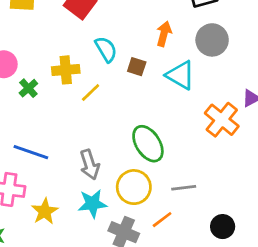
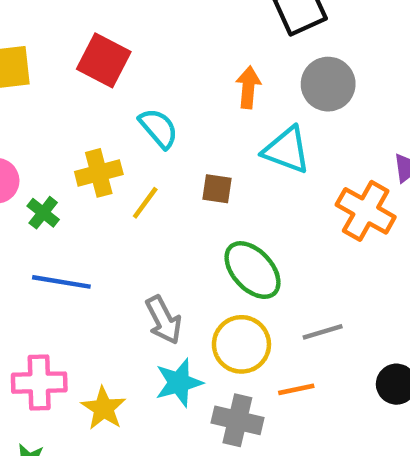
brown square: (137, 67) -> (217, 189), moved
blue line: (31, 152) -> (61, 282), moved
orange line: (162, 220) -> (296, 389), turned 35

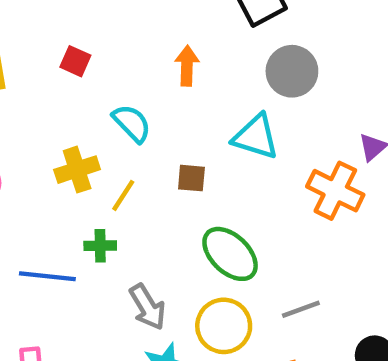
red square: (104, 60) -> (75, 61), size x0.6
orange arrow: (248, 87) -> (187, 66), moved
green cross: (43, 213) -> (100, 246), moved, turned -36

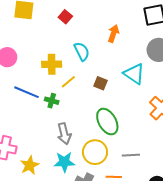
blue line: (47, 276) -> (27, 92), moved

